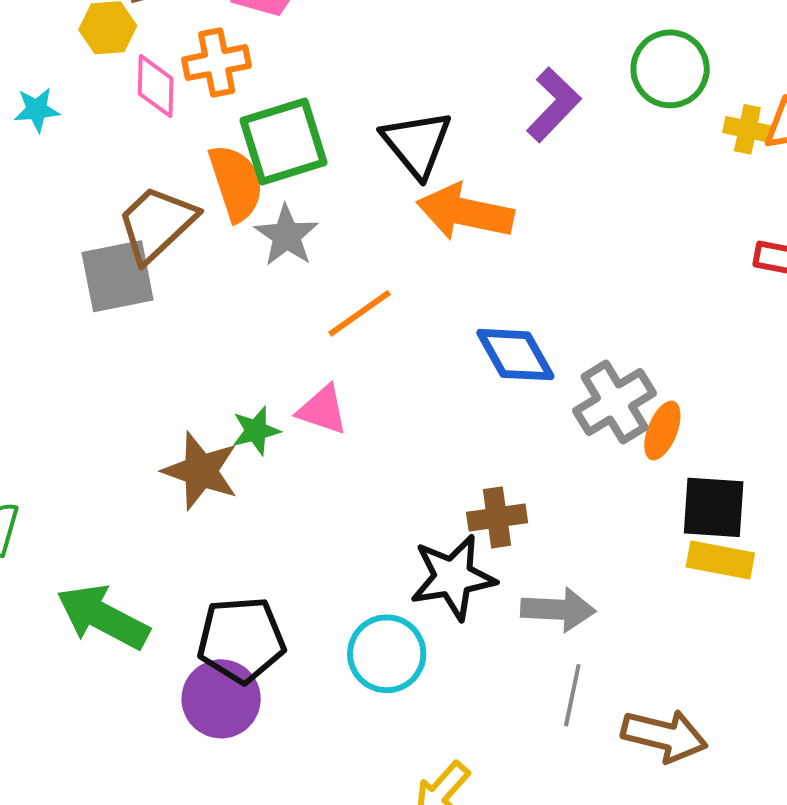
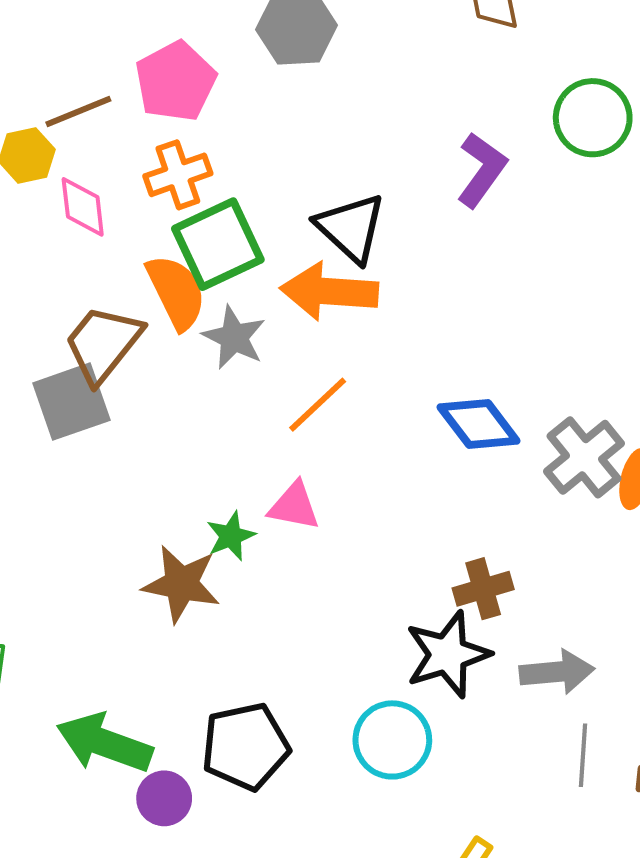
orange cross: (217, 63) -> (178, 175), moved
orange arrow: (465, 212) -> (329, 291), moved
purple circle: (221, 699) -> (164, 798), moved, size x0.7

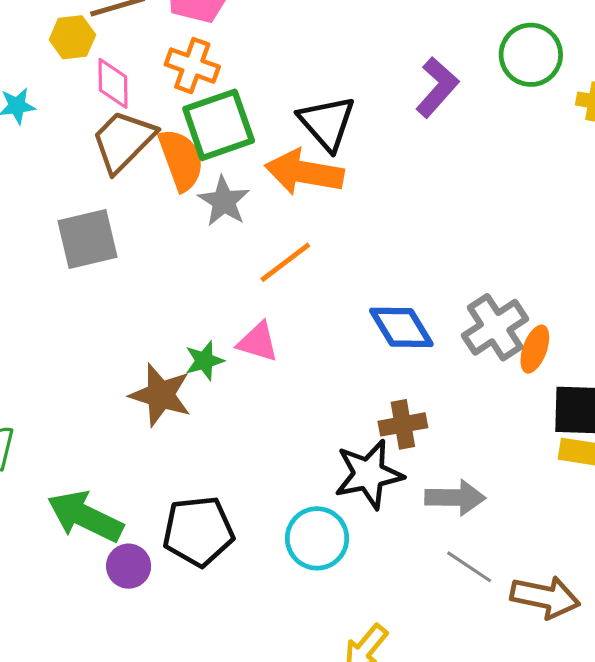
orange cross: (178, 175) -> (192, 66), turned 33
brown trapezoid: (103, 344) -> (123, 141), moved
blue diamond: (479, 424) -> (401, 327), moved
gray line: (583, 755) -> (469, 567), turned -66

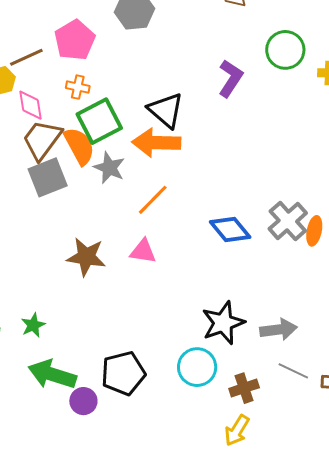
orange cross: (192, 66) -> (78, 87), size x0.7
gray square: (87, 239) -> (48, 177), moved
green star: (204, 361) -> (33, 325), moved
brown star: (160, 395) -> (86, 257), moved
brown cross: (403, 424) -> (244, 388), moved

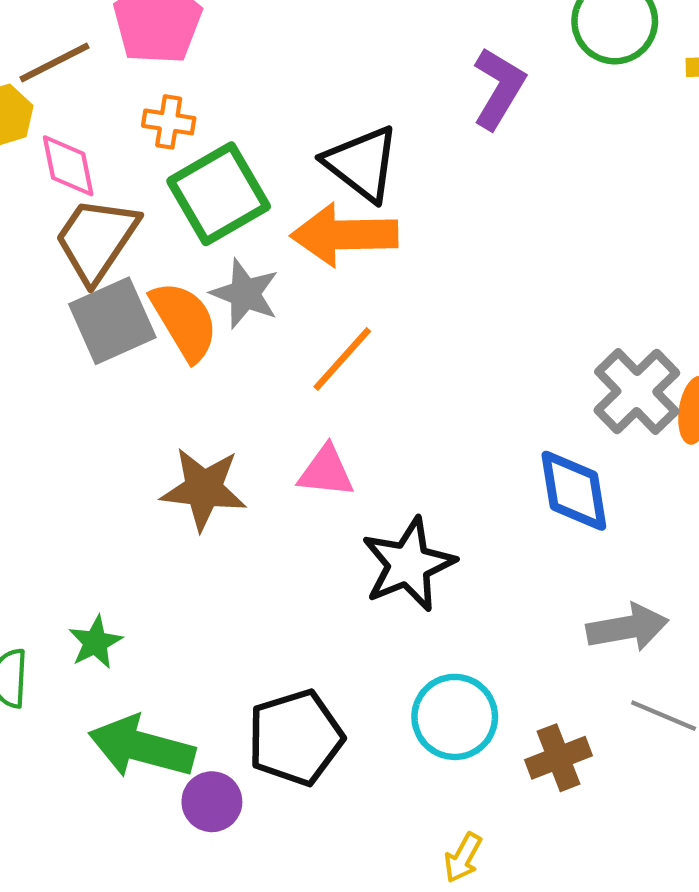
orange semicircle: (79, 146) -> (184, 321), moved
blue diamond: (230, 230) -> (574, 491), moved, turned 33
black star: (223, 323) -> (408, 564), moved
yellow arrow: (237, 430) -> (463, 858), moved, size x0.7

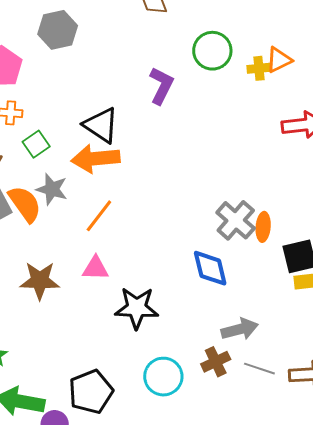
green square: (219, 194) -> (36, 144), size x0.6
black star: (408, 564) -> (137, 308), turned 30
brown cross: (559, 758) -> (216, 362), moved

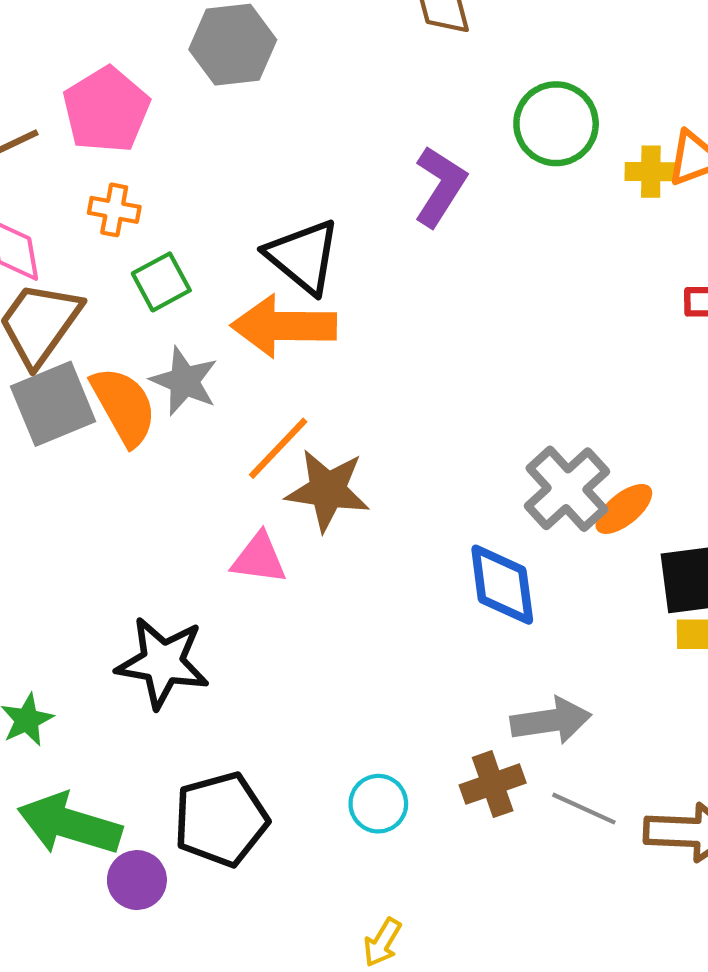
orange ellipse: (263, 227) -> (624, 509), turned 40
brown star: (40, 281) -> (328, 490), moved
black star: (137, 308) -> (163, 663), moved
cyan circle: (163, 377) -> (378, 804), size x0.7

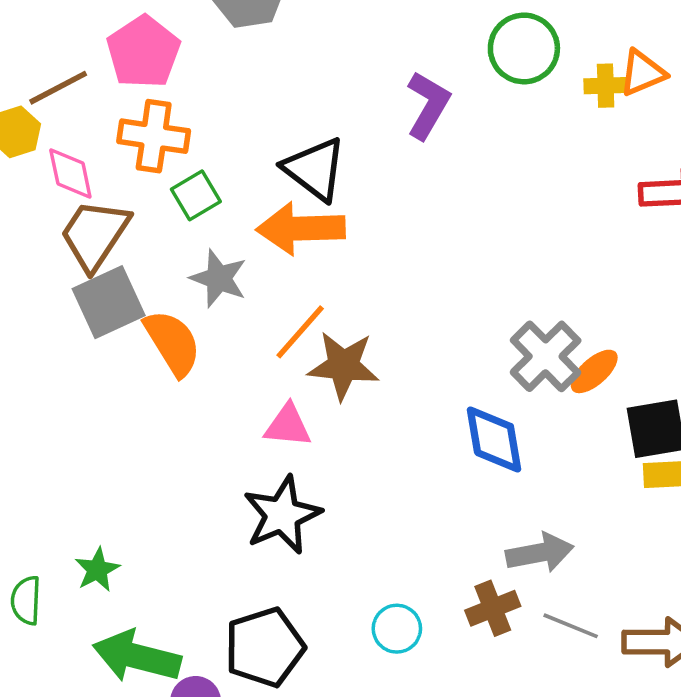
orange cross: (114, 210) -> (154, 136), size x1.6
orange semicircle: (124, 406) -> (173, 343), moved
black star: (163, 663) -> (282, 515), moved, turned -30

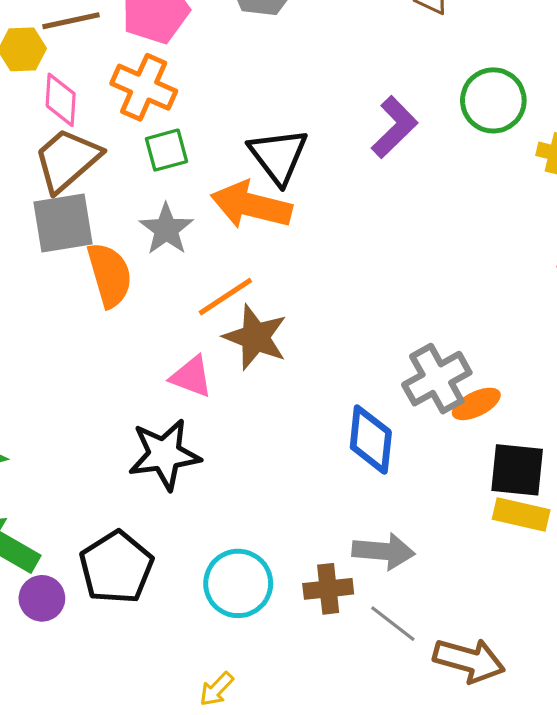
cyan circle: (397, 629) -> (238, 583), size x1.5
black pentagon: (265, 647) -> (116, 567), turned -30

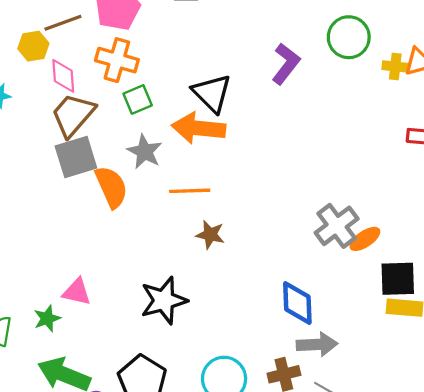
orange line: (225, 297) -> (190, 191), turned 39
brown star: (255, 337) -> (210, 235), moved, size x0.7
pink triangle: (191, 377) -> (77, 292), moved
blue diamond: (371, 440) -> (297, 303), moved

